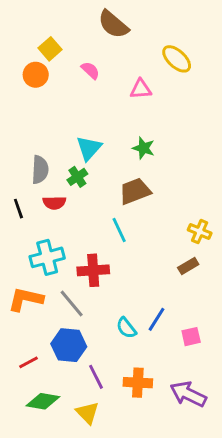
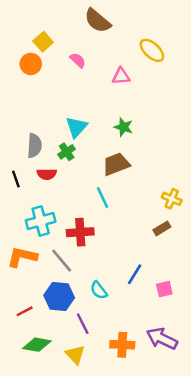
cyan semicircle: (126, 328) -> (99, 290), moved
orange cross: (138, 383) -> (122, 345), moved

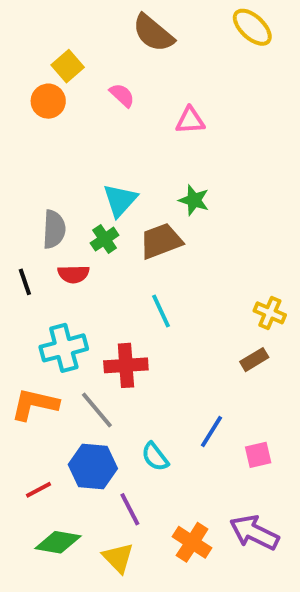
yellow ellipse: (152, 50) -> (252, 27), moved
brown trapezoid: (116, 164) -> (161, 241), moved
orange cross: (122, 345) -> (192, 542), turned 30

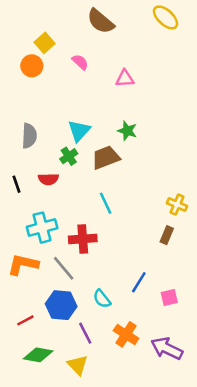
gray semicircle: (54, 229) -> (29, 136), moved
brown rectangle: (254, 360) -> (167, 235), turned -36
orange cross: (192, 542) -> (126, 334), moved

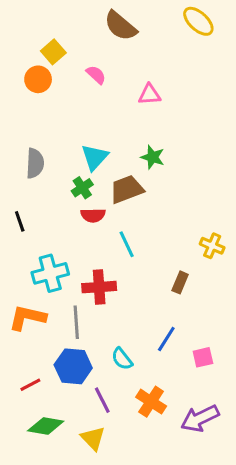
red semicircle: (48, 179) -> (93, 215), moved
brown rectangle: (167, 235) -> (180, 282), moved
gray line: (64, 268) -> (76, 322), turned 36
purple arrow: (167, 348) -> (200, 418), turned -52

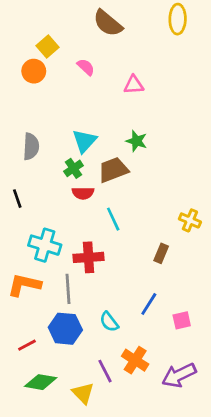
yellow ellipse: (198, 21) -> (178, 19), turned 48
cyan cross: (50, 273) -> (45, 245), turned 32
purple line: (102, 400) -> (105, 371), moved

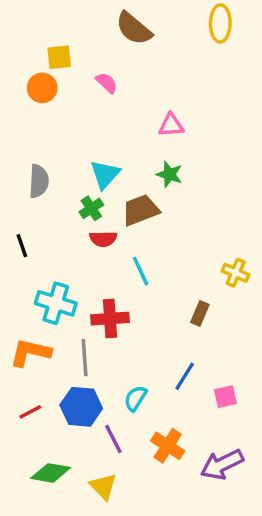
yellow square: (47, 46) -> (59, 57), turned 35
pink triangle: (134, 85) -> (171, 125), moved
cyan semicircle: (109, 322) -> (135, 398), turned 70
red line: (27, 345) -> (30, 412), moved
purple line: (105, 371) -> (113, 439), moved

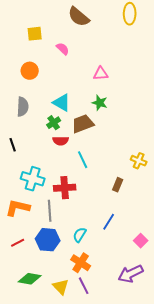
orange circle: (42, 88) -> (30, 71), moved
cyan triangle: (105, 174) -> (62, 103), turned -42
pink square: (225, 397) -> (141, 241), moved, turned -32
purple line: (113, 439) -> (84, 286), moved
orange cross: (168, 446) -> (81, 263), moved

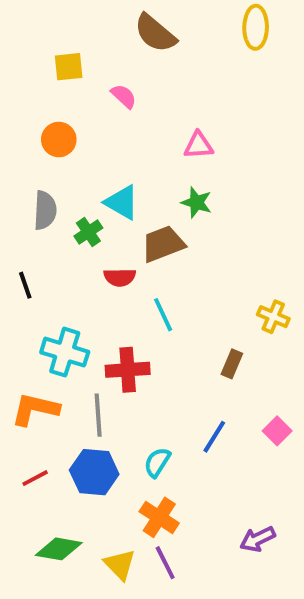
green cross: (54, 123) -> (88, 232), moved
pink square: (141, 241) -> (277, 431), moved
purple arrow: (131, 274) -> (258, 539), size x0.7

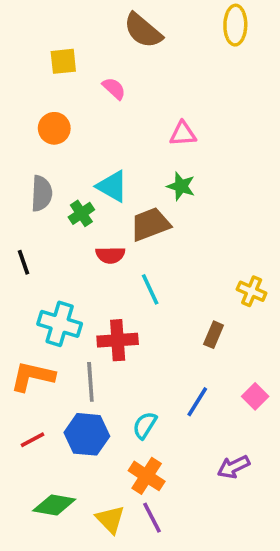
purple arrow: (258, 539) -> (233, 467), moved

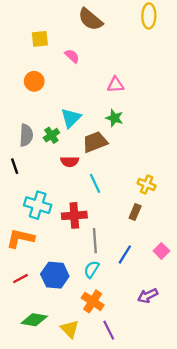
cyan triangle: (112, 186) -> (71, 118), turned 45
gray semicircle: (42, 193) -> (26, 135), moved
yellow cross: (252, 291) -> (147, 184), moved
gray line: (90, 382) -> (95, 241), moved
purple line: (152, 518) -> (109, 330), moved

